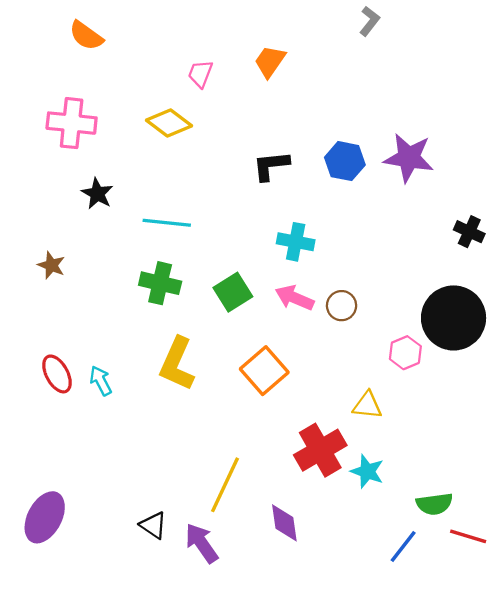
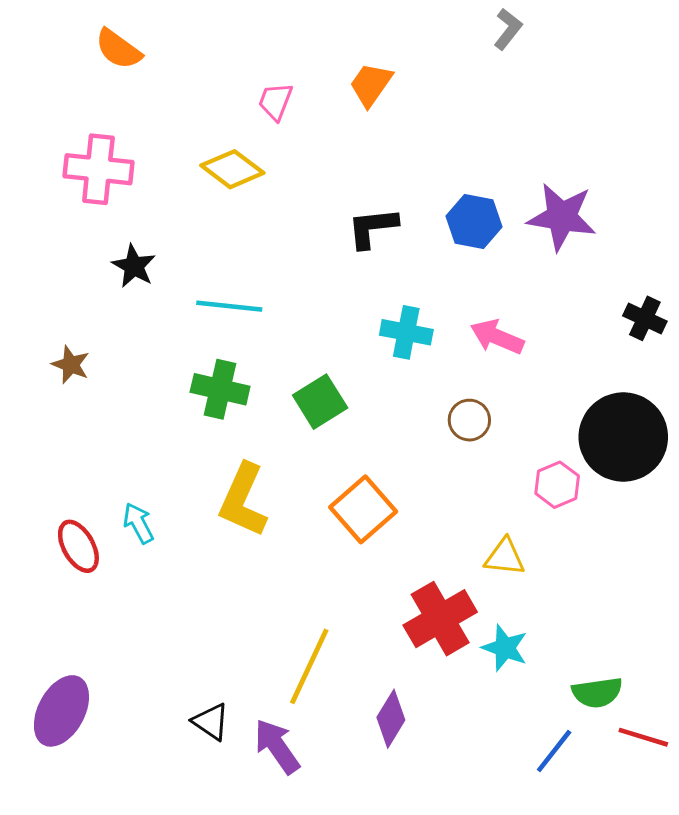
pink arrow: (294, 298) -> (497, 337), moved
red ellipse: (57, 374) -> (78, 546), moved
purple diamond: (284, 523) -> (391, 719), turned 39

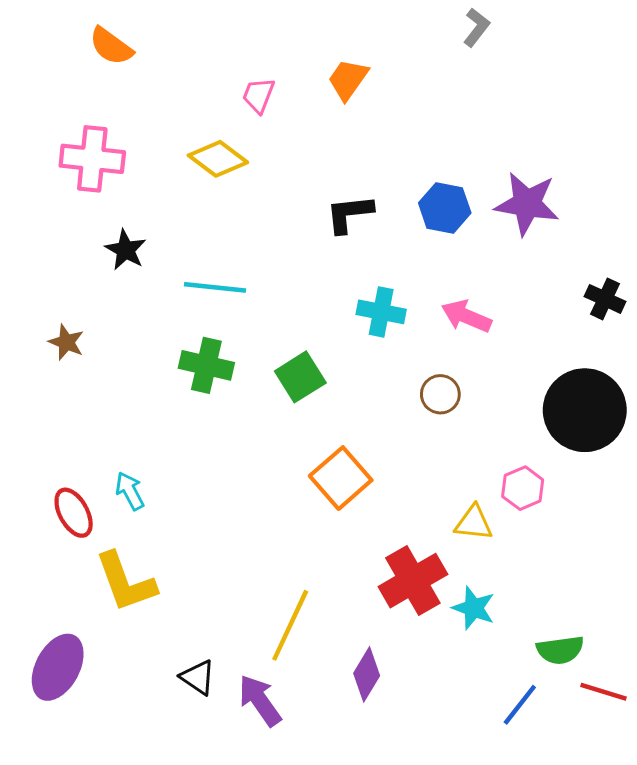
pink hexagon: (557, 485) -> (523, 488), moved
yellow L-shape: (243, 500) -> (126, 582), moved, turned -44

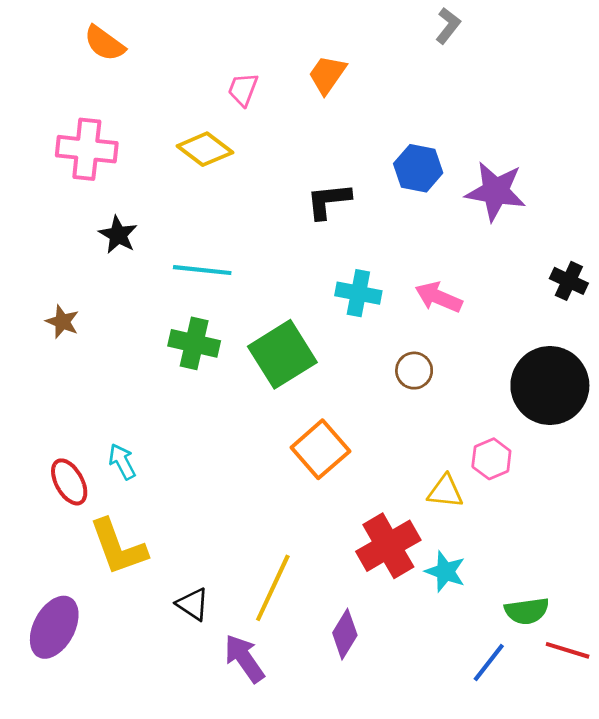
blue hexagon: (445, 208) -> (418, 168), moved
green square: (300, 377) -> (282, 354), size x1.4
black triangle: (198, 677) -> (193, 604), moved

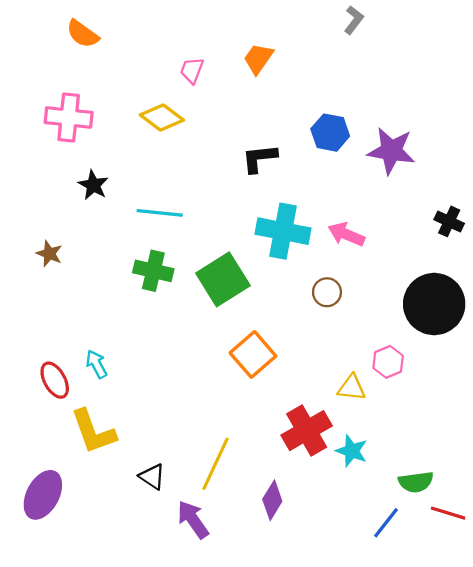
cyan cross: (358, 293) -> (283, 231), size x1.5

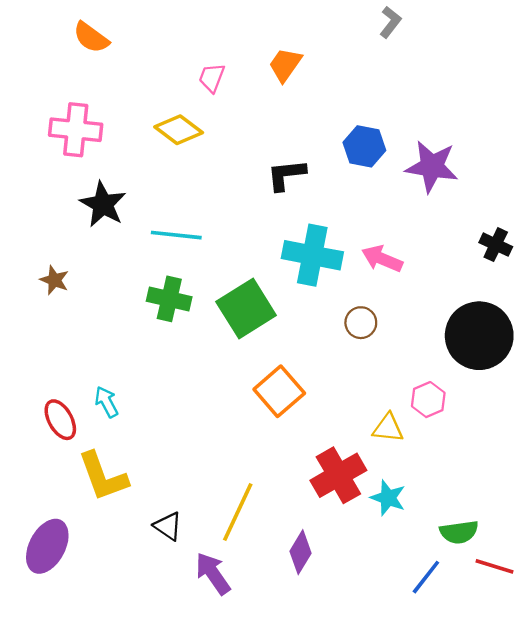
black star: (93, 185) -> (103, 204), size x1.4

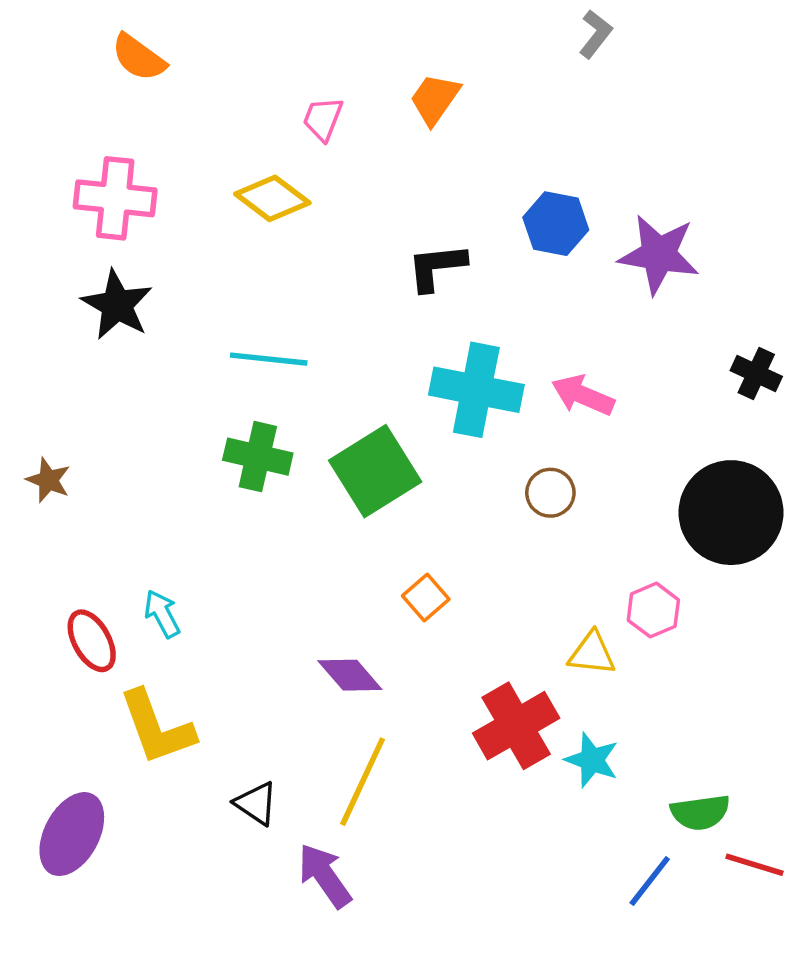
black star: (103, 204) -> (117, 305), moved
brown star: (54, 280) -> (48, 480), moved
orange square: (279, 391) -> (426, 597), size x0.6
purple diamond: (300, 552) -> (350, 675), moved, turned -72

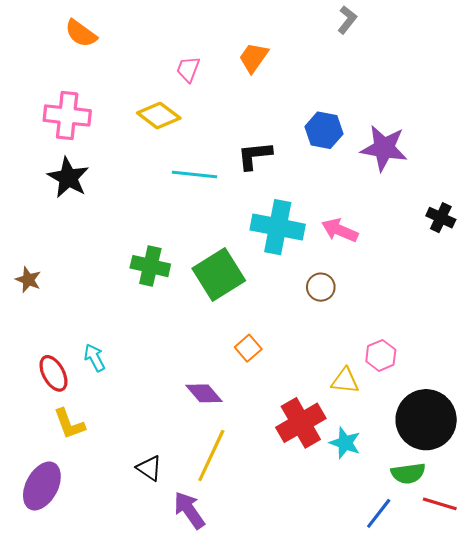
cyan line: (269, 359) -> (195, 174), moved
black circle: (731, 513) -> (426, 420), moved
yellow L-shape: (157, 727) -> (69, 424), moved, size x0.7

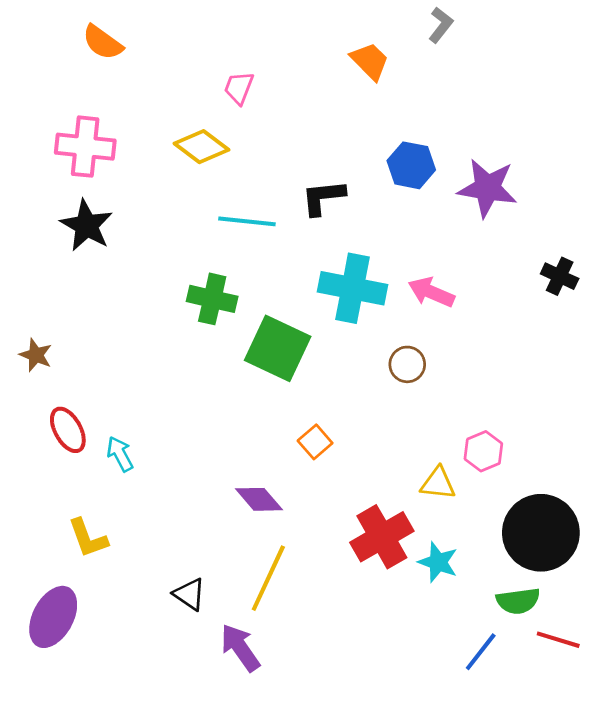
orange trapezoid: (253, 58) -> (370, 61), moved, turned 100
green cross: (150, 266) -> (212, 299), moved
green square: (219, 274) -> (278, 348), turned -33
red ellipse: (53, 373) -> (68, 430), moved

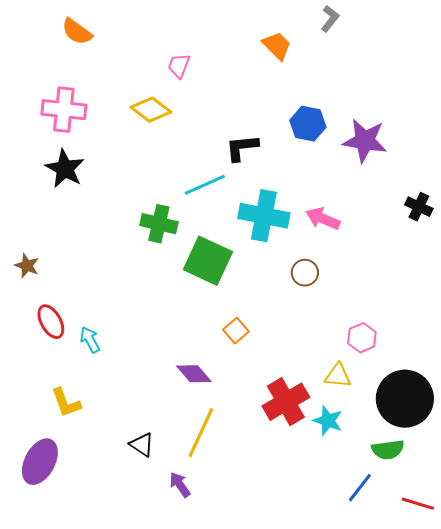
cyan line: (247, 221) -> (205, 185), moved, turned -30
yellow triangle: (438, 483) -> (338, 376), moved
red line: (558, 640) -> (418, 504), moved
purple arrow: (240, 648) -> (180, 485), size x0.7

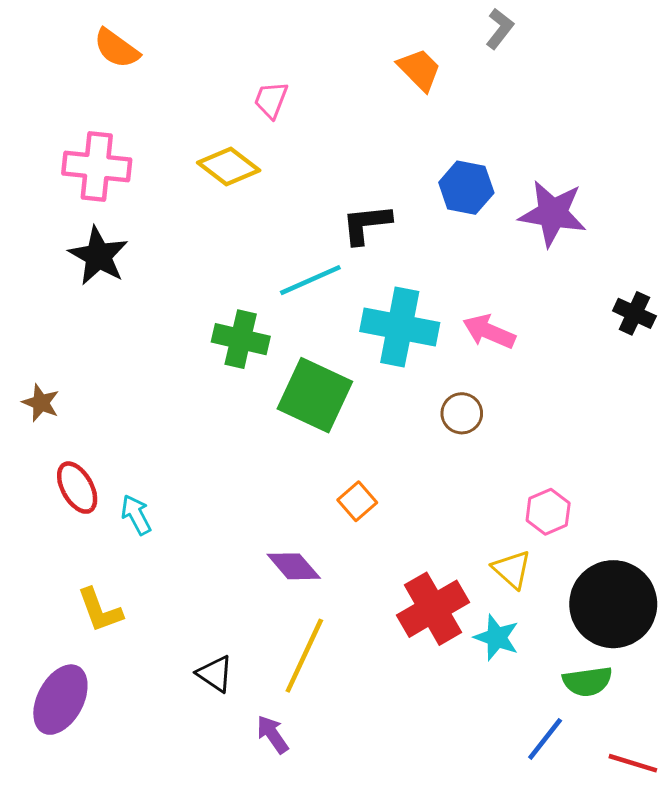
yellow triangle: (338, 376) -> (512, 569), turned 36

